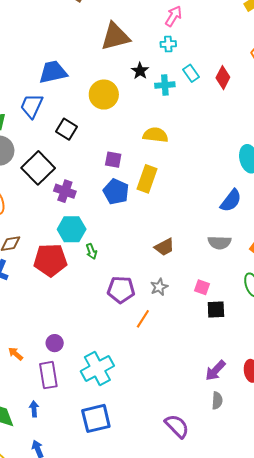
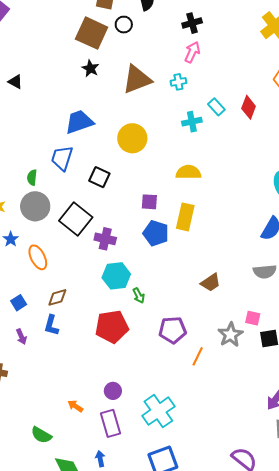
cyan cross: (168, 44) -> (178, 82), moved
black star: (140, 71) -> (90, 68), moved
red pentagon: (50, 260) -> (112, 327), moved
gray star: (159, 287) -> (230, 335), moved, size x1.4

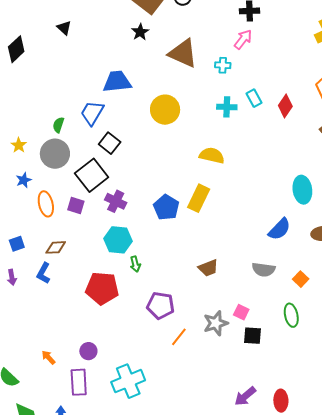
brown triangle: (137, 79) -> (183, 53), turned 32
black square: (99, 177) -> (110, 143), moved
purple square: (149, 202) -> (76, 206), moved

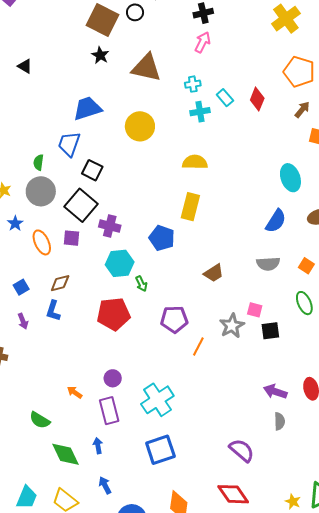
cyan cross: (223, 65) -> (193, 84), moved
blue pentagon: (166, 207) -> (162, 238), moved
purple arrow: (245, 396) -> (275, 392), turned 70

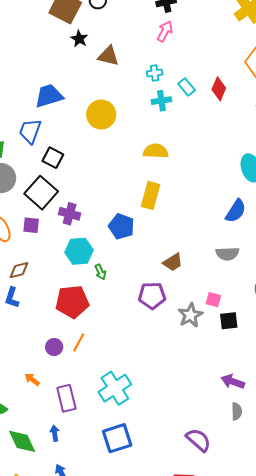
black star: (100, 55) -> (79, 39), moved
brown triangle: (146, 68) -> (108, 56), size x0.7
purple pentagon: (174, 319) -> (152, 296), moved
orange line: (198, 346) -> (79, 342), moved
purple circle: (113, 378) -> (54, 347), moved

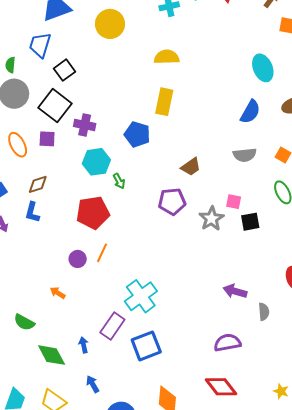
black square: (53, 158) -> (64, 70), turned 30
purple arrow: (233, 382) -> (235, 291), moved
purple rectangle: (66, 398) -> (112, 326), moved, turned 52
purple semicircle: (198, 440) -> (227, 343), turned -48

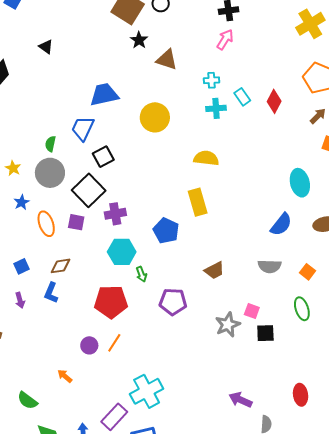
yellow rectangle: (164, 102) -> (198, 202), turned -36
purple cross: (85, 125) -> (115, 214), turned -30
purple pentagon: (172, 202) -> (173, 302), moved

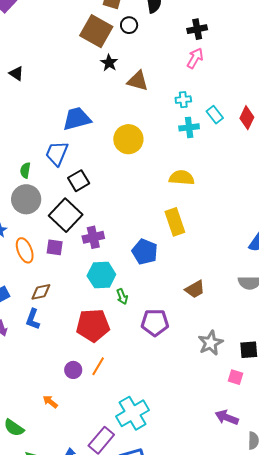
pink square: (252, 311) -> (236, 377), moved

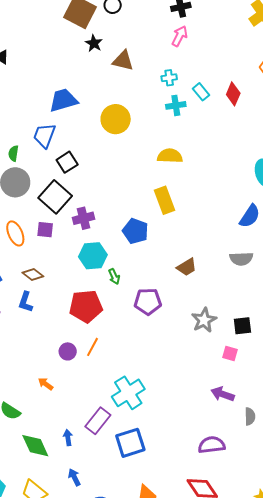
brown diamond: (41, 292) -> (33, 274), turned 50

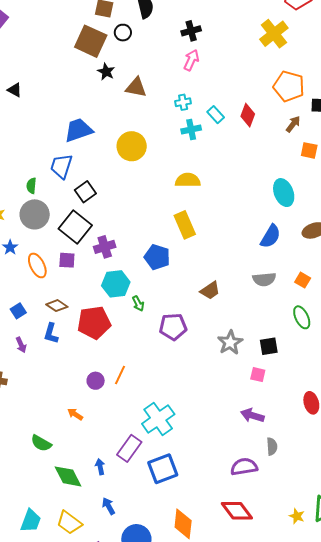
red pentagon: (86, 306) -> (94, 323), moved
gray semicircle: (250, 416) -> (272, 446), moved

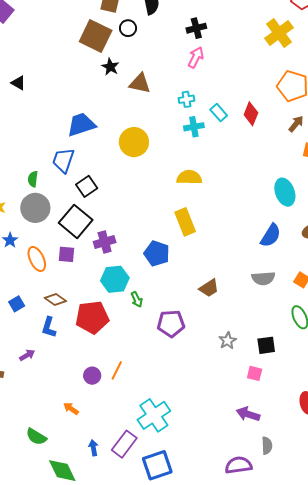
gray star: (230, 342) -> (228, 341), size x0.7
purple arrow: (21, 345) -> (27, 355), moved, turned -98
blue arrow: (100, 467) -> (93, 448), moved

